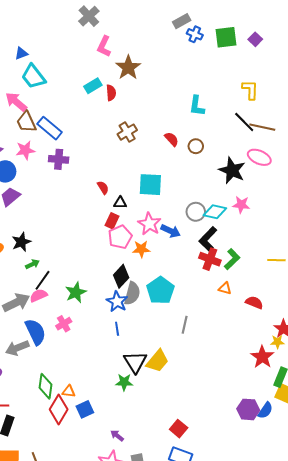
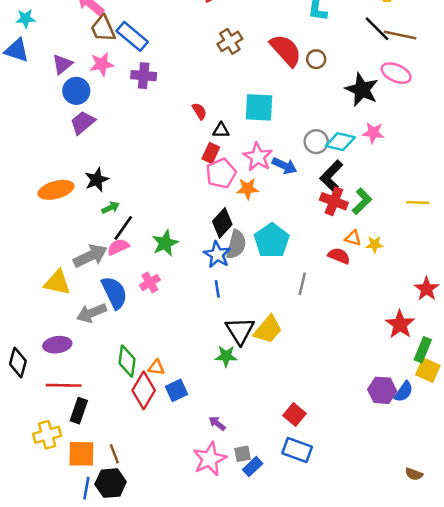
red semicircle: (172, 139) -> (286, 50), size x1.8
red semicircle: (254, 303) -> (339, 256), moved
yellow star: (277, 342) -> (375, 244), moved

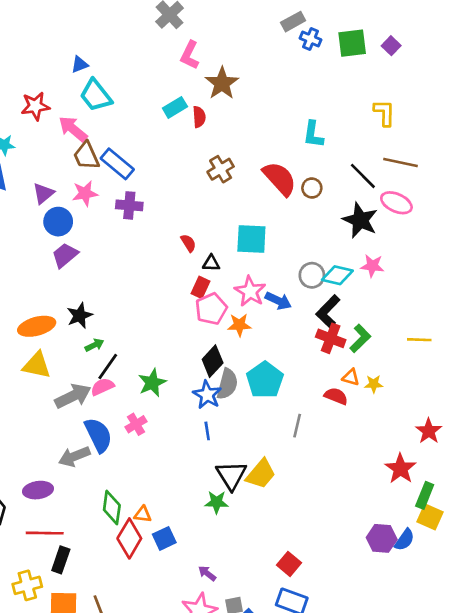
black line: (377, 29) -> (363, 176), moved
yellow triangle: (57, 282) -> (37, 365), moved

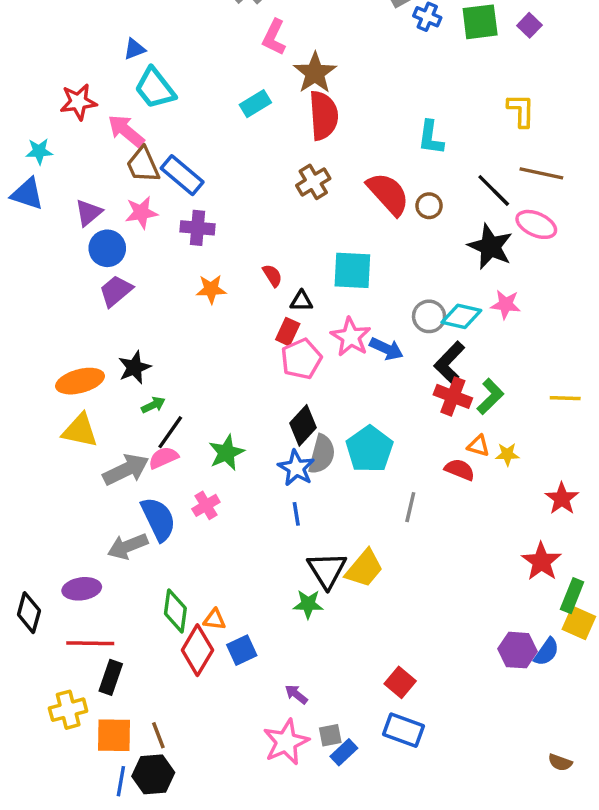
red semicircle: (199, 117) -> (323, 116), moved, size x1.8
orange star: (239, 325) -> (211, 289), moved
red star: (429, 431) -> (562, 499), moved

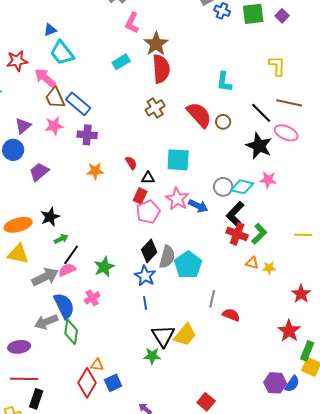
blue circle: (107, 248) -> (13, 150), moved
gray semicircle: (322, 454) -> (167, 257), moved
red semicircle: (460, 470) -> (231, 315), moved
green diamond: (175, 611) -> (71, 332), moved

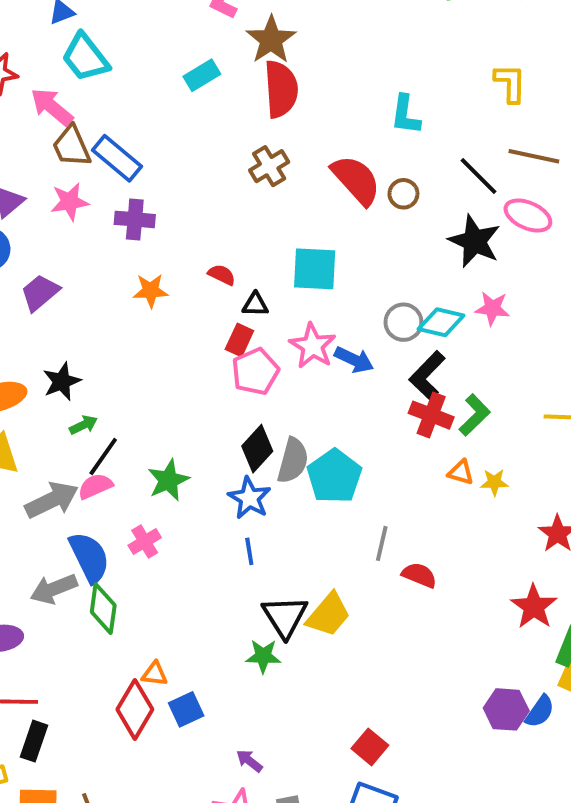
red semicircle: (131, 163) -> (222, 275), turned -32

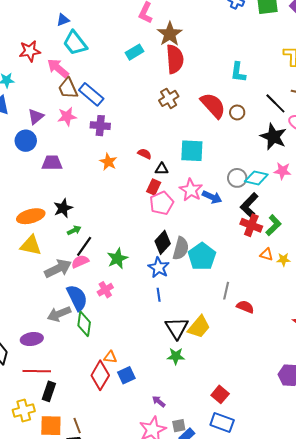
orange star: (151, 291) -> (108, 162), turned 30
purple trapezoid: (40, 293) -> (52, 163), turned 40
green star: (263, 656) -> (176, 356), moved

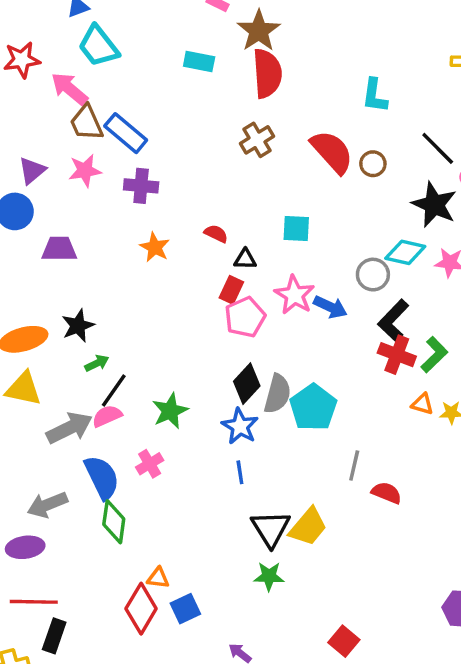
cyan rectangle: (134, 52) -> (199, 61), turned 42
cyan square: (192, 151) -> (296, 229), size x0.7
cyan diamond: (256, 178) -> (405, 252), moved
gray arrow: (59, 314) -> (47, 505), moved

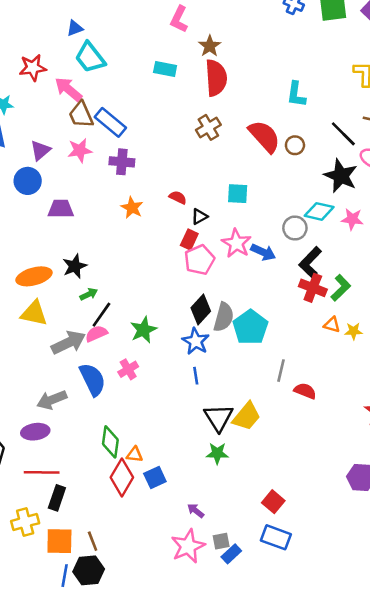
brown star: (259, 31) -> (210, 46), size x0.7
black triangle: (245, 259) -> (199, 217), turned -30
green diamond: (114, 522) -> (110, 442), moved

